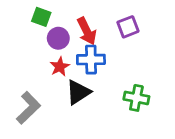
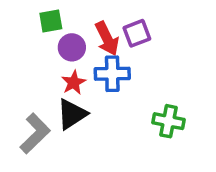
green square: (41, 17) -> (51, 21), turned -30
purple square: (128, 27) -> (137, 33), moved
black triangle: (78, 92) -> (72, 114), moved

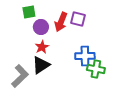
purple square: (137, 33) -> (78, 19), turned 35
red arrow: (107, 39) -> (61, 22), turned 48
blue cross: (112, 74) -> (85, 56), moved

